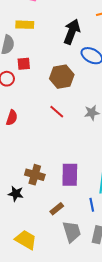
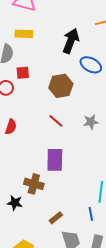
purple rectangle: (70, 175) -> (55, 160), moved

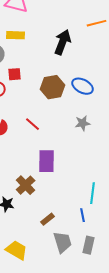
blue ellipse: (91, 65) -> (83, 86), moved
red line: (56, 121) -> (33, 124), moved
brown cross: (34, 184) -> (26, 185), turned 30

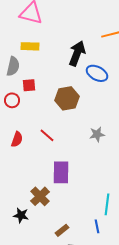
blue ellipse: (83, 86) -> (97, 73), moved

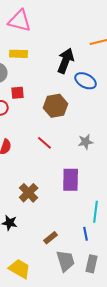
red line: (47, 135) -> (45, 143), moved
purple rectangle: (61, 172) -> (71, 180), moved
brown cross: (40, 196) -> (29, 193), moved

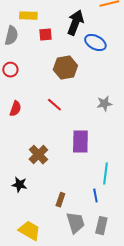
red square: (18, 93) -> (45, 35), moved
gray star: (86, 142) -> (104, 104), moved
brown rectangle: (51, 238) -> (60, 200), turned -32

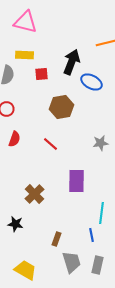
red semicircle: (15, 109) -> (14, 139), moved

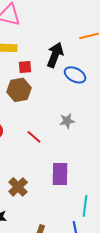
brown hexagon: (61, 107) -> (19, 90), moved
gray star: (100, 143) -> (67, 121), moved

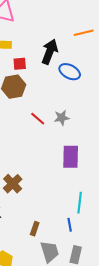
red line: (34, 137) -> (38, 119), moved
purple rectangle: (60, 174) -> (71, 157), moved

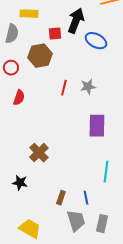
red square: (20, 64) -> (55, 34), moved
red line: (38, 119) -> (64, 88), turned 63
blue line: (70, 225) -> (86, 198), moved

